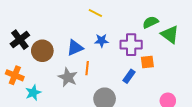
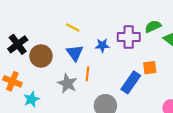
yellow line: (95, 13) -> (73, 27), moved
purple cross: (131, 45) -> (129, 37), moved
blue triangle: (75, 48) -> (75, 53), turned -42
blue rectangle: (129, 76) -> (131, 82), size x1.5

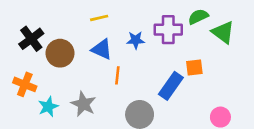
yellow line: (73, 27) -> (99, 18), turned -40
blue triangle: (75, 53) -> (102, 49), turned -30
gray star: (67, 83) -> (83, 104), moved

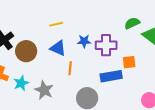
purple cross: (168, 30) -> (106, 45), moved
blue rectangle: (171, 86) -> (111, 76), turned 45
cyan star: (48, 107) -> (21, 83), moved

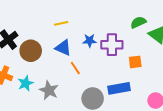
orange line: (70, 68) -> (75, 68), turned -40
blue rectangle: (111, 76) -> (119, 88), moved

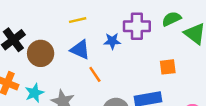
purple cross: (112, 45) -> (137, 26), moved

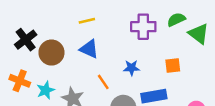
blue star: (112, 41) -> (132, 68), moved
orange line: (95, 74) -> (103, 82), moved

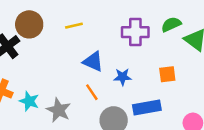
blue triangle: (89, 49) -> (93, 61), moved
brown circle: (51, 53) -> (29, 24), moved
cyan star: (46, 90) -> (29, 101), turned -30

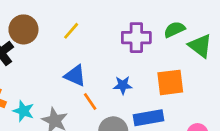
yellow line: (74, 26) -> (71, 31), turned -36
blue triangle: (93, 61) -> (75, 76), moved
orange square: (167, 74) -> (170, 82), size x1.5

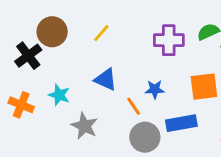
orange line: (90, 101) -> (134, 106), moved
cyan star: (23, 111) -> (59, 95), moved

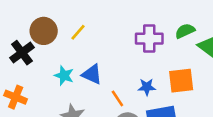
yellow line: (101, 33) -> (78, 32), moved
blue star: (155, 89) -> (147, 87), moved
cyan star: (59, 95) -> (64, 76), moved

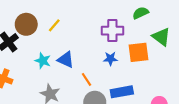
green semicircle: (185, 31) -> (141, 13), moved
orange square: (181, 81) -> (138, 52), moved
blue star: (147, 87) -> (110, 59), moved

